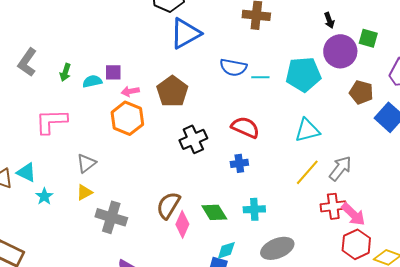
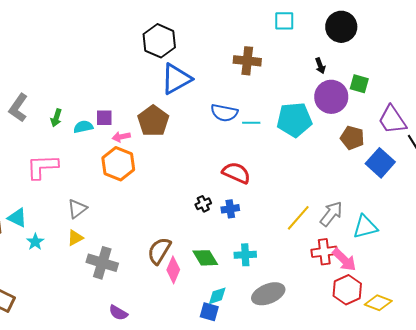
brown pentagon: (172, 91) -> (153, 121), moved
cyan triangle: (307, 130) -> (365, 227), moved
black cross: (193, 139) -> (203, 204), moved, size x0.6

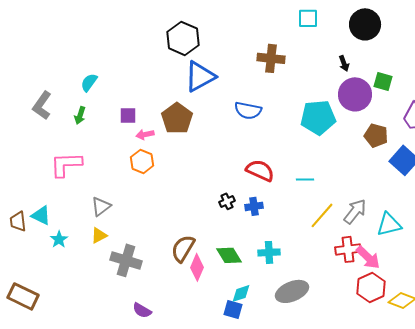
cyan line: (251, 123) -> (305, 179), moved
cyan semicircle: (83, 127) -> (89, 82), moved, turned -42
orange hexagon: (118, 164) -> (142, 161), size x0.7

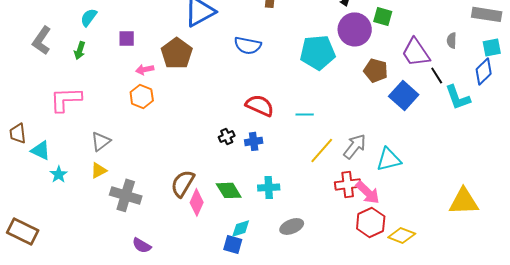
purple square: (128, 115) -> (127, 38), moved
brown trapezoid: (18, 221) -> (18, 133), moved
gray ellipse: (292, 291) -> (292, 226), size x0.7

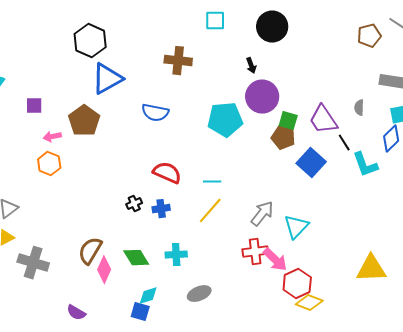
green square: (383, 16) -> (288, 121), moved
yellow line: (322, 150) -> (210, 211), moved
cyan triangle: (389, 159) -> (296, 227), turned -32
red hexagon: (371, 222) -> (297, 284), moved
purple semicircle: (142, 245) -> (76, 313), moved

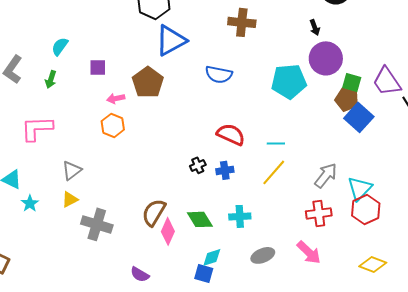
blue square: (311, 163) -> (359, 117), moved
pink arrow: (275, 260) -> (309, 252), moved
red hexagon: (297, 284) -> (366, 209), moved

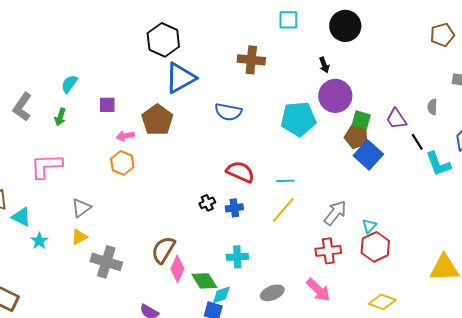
purple trapezoid: (387, 81) -> (396, 119), size x0.7
cyan triangle: (360, 188) -> (369, 226), size x0.6
cyan cross: (240, 216) -> (237, 257), moved
green diamond: (200, 219) -> (204, 281), moved

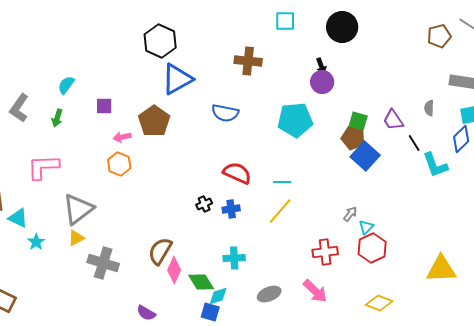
purple circle: (335, 96) -> (322, 82), moved, size x0.7
gray triangle: (81, 208) -> (78, 209), size x1.6
gray arrow: (335, 213) -> (350, 214), moved, size x0.6

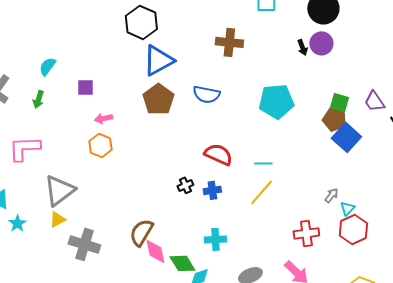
purple circle: (322, 82) -> (321, 43), moved
brown pentagon: (154, 121) -> (158, 99), moved
pink diamond: (174, 270) -> (155, 251), turned -36

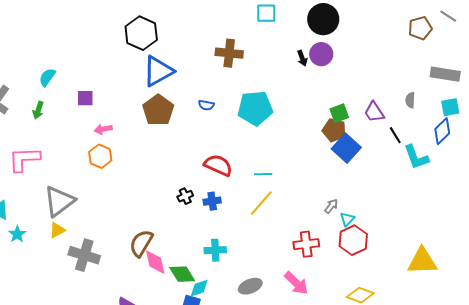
blue semicircle: (206, 94) -> (206, 105), size x0.6
cyan pentagon: (276, 101) -> (255, 108), moved
green square: (339, 102) -> (339, 113), turned -36

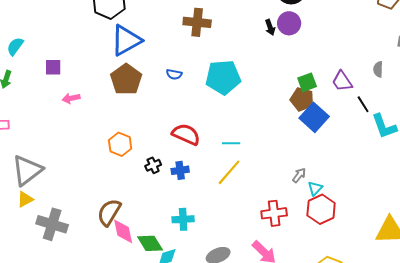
orange hexagon: (100, 156) -> (120, 144), moved

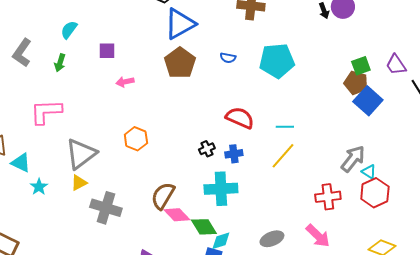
orange hexagon: (120, 144) -> (136, 139), moved
gray arrow: (299, 175) -> (353, 159), size x1.8
cyan triangle: (315, 188) -> (369, 172), turned -42
cyan cross: (183, 219) -> (221, 189), moved, size x1.5
pink diamond: (123, 231) -> (177, 215), turned -32

